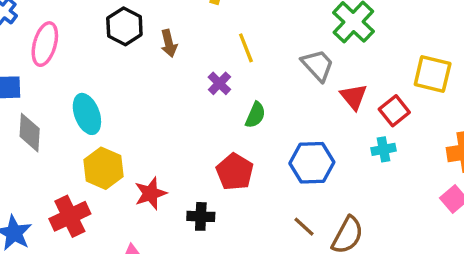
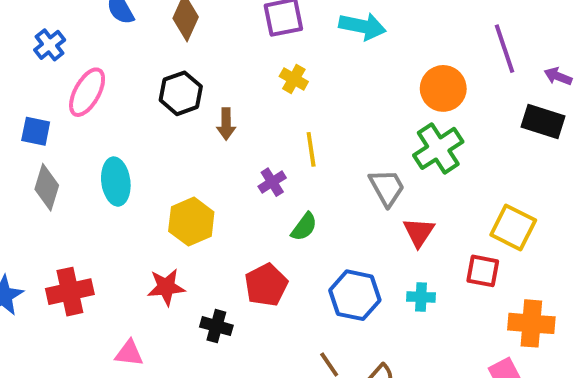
red square: (394, 111) -> (483, 271), moved, turned 36
cyan cross: (384, 149) -> (421, 297), moved
yellow hexagon: (103, 168) -> (191, 222), moved

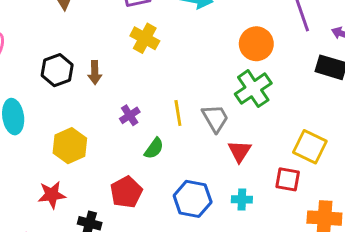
yellow cross: (294, 79) -> (145, 38), size x1.4
black hexagon: (181, 93) -> (57, 70), moved
yellow line: (311, 149) -> (178, 113), moved

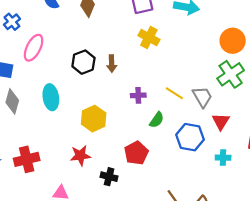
yellow line: (178, 113) -> (174, 93), turned -48
purple cross: (130, 115) -> (138, 95), turned 32
blue hexagon: (193, 199) -> (190, 137), moved

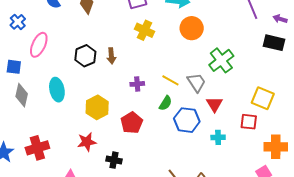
orange circle: (233, 41) -> (192, 28), moved
green semicircle: (157, 120) -> (165, 103), moved
red pentagon: (136, 153) -> (132, 123), moved

